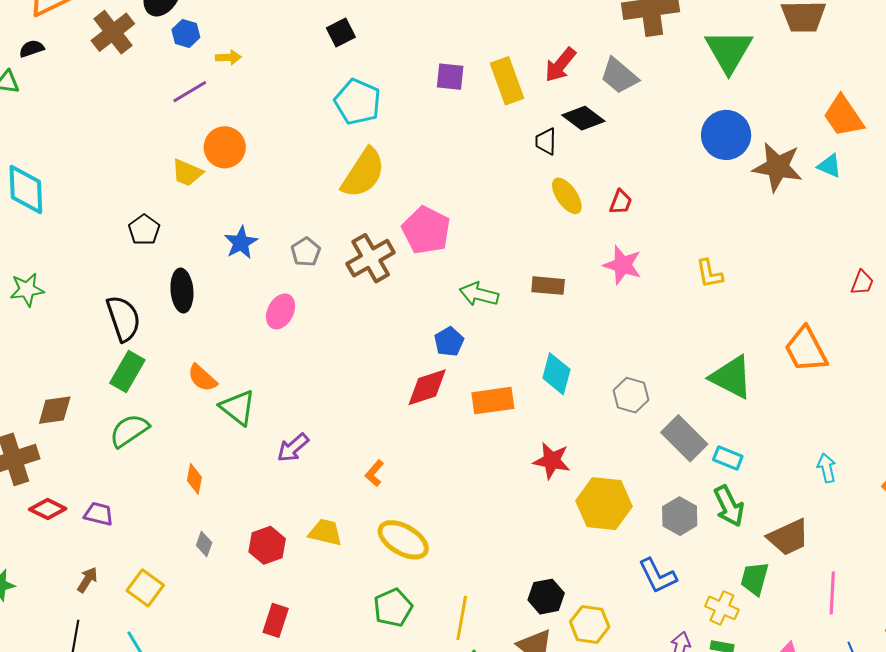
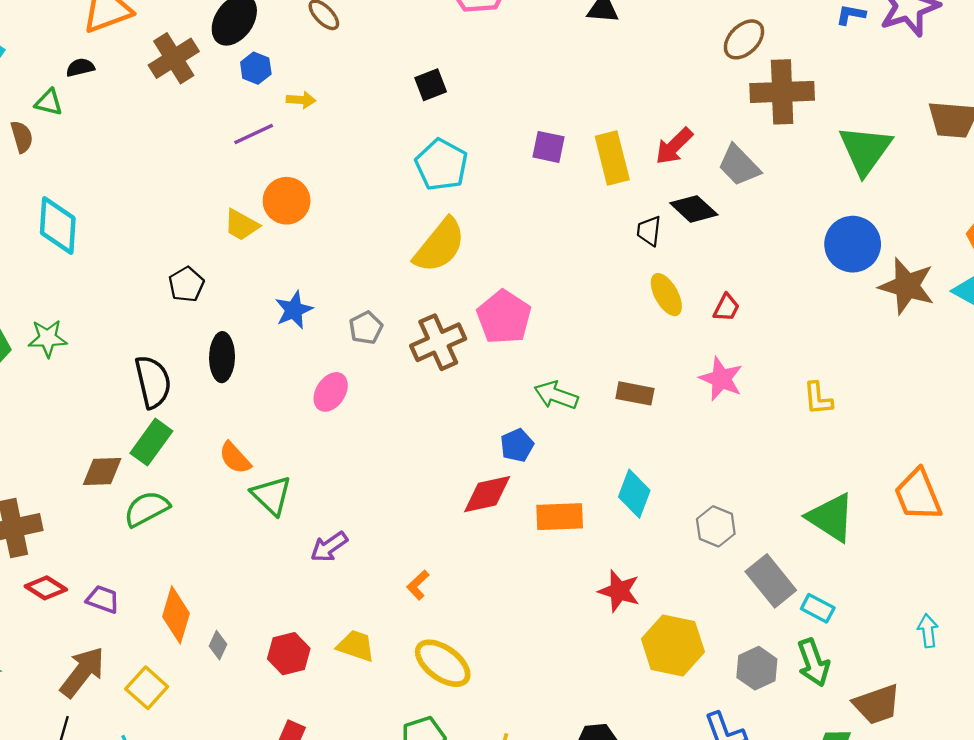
brown diamond: (55, 410) -> (102, 471), moved
orange diamond: (194, 479) -> (176, 615), moved, size x1.6
brown arrow: (87, 580) -> (82, 672), size x1.8

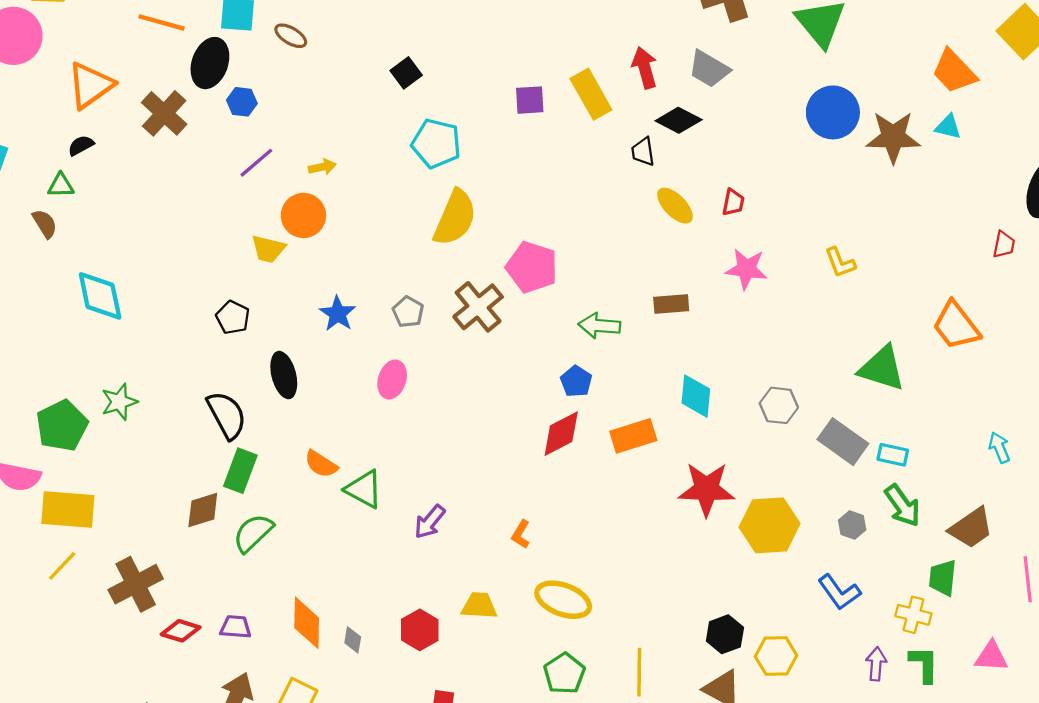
yellow arrow: (301, 100) -> (322, 167), moved
red arrow: (674, 146) -> (645, 68), turned 135
red star: (619, 591) -> (706, 489), size x1.4
gray hexagon: (757, 668) -> (852, 525), size x0.7

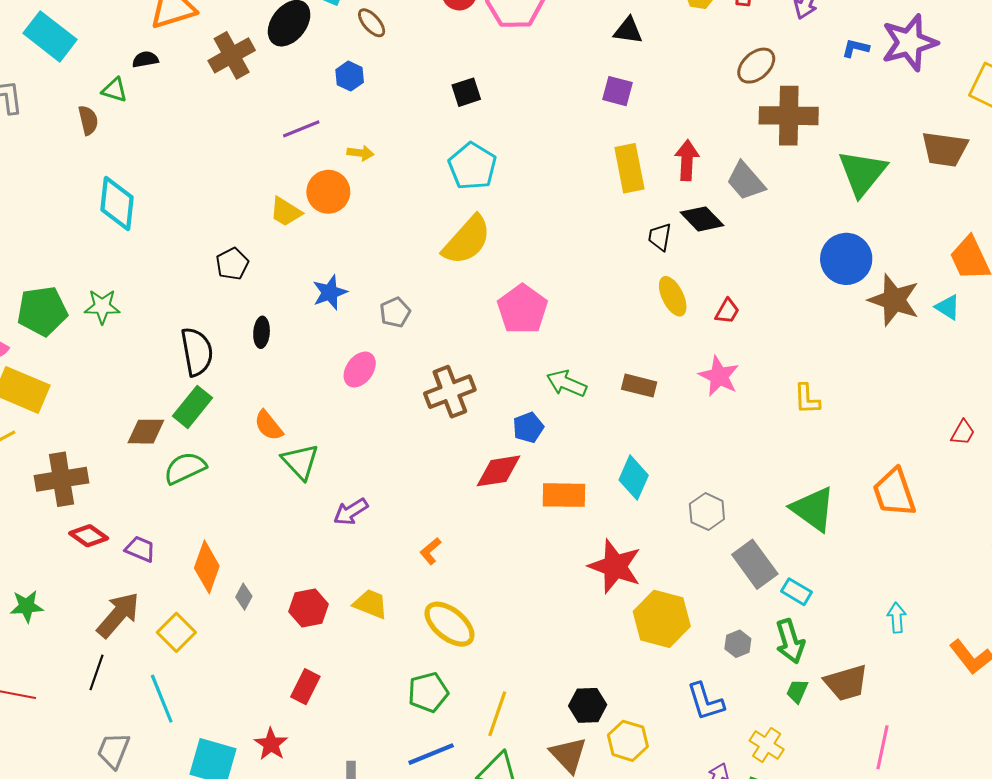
purple square: (530, 100) -> (618, 91), moved
blue hexagon: (242, 102) -> (350, 76), moved
brown cross: (478, 307) -> (450, 392), moved
black ellipse: (284, 375) -> (262, 332), size x0.7
green trapezoid: (943, 578) -> (797, 691), moved, size x0.7

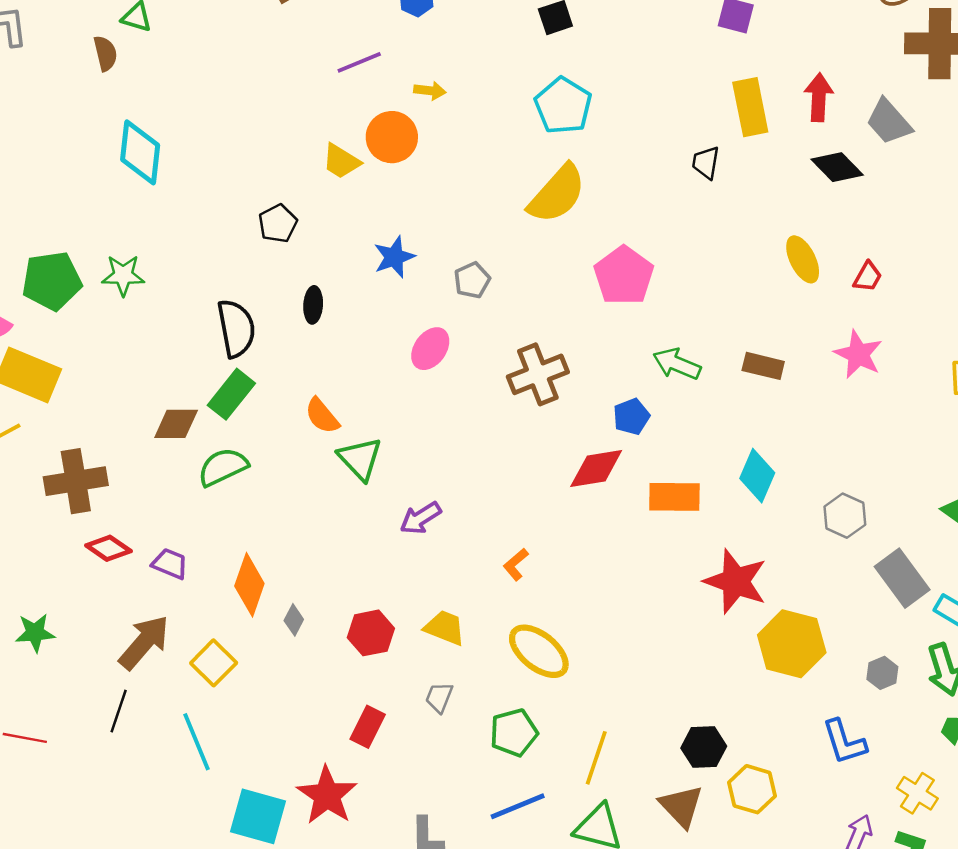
black trapezoid: (660, 237) -> (706, 163), moved
red star: (271, 744) -> (327, 795), size x1.5
gray trapezoid: (113, 750) -> (439, 697), moved, size x0.7

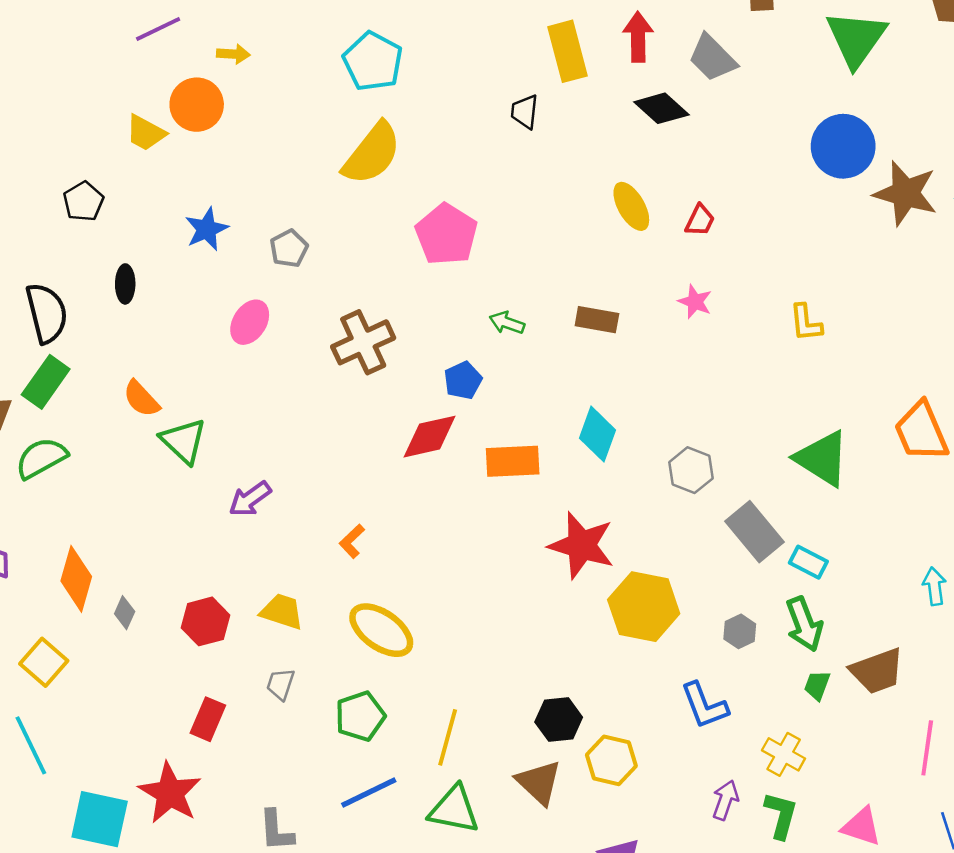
pink star: (858, 354) -> (695, 302), size x0.7
green arrow: (677, 364) -> (507, 323), size x0.7

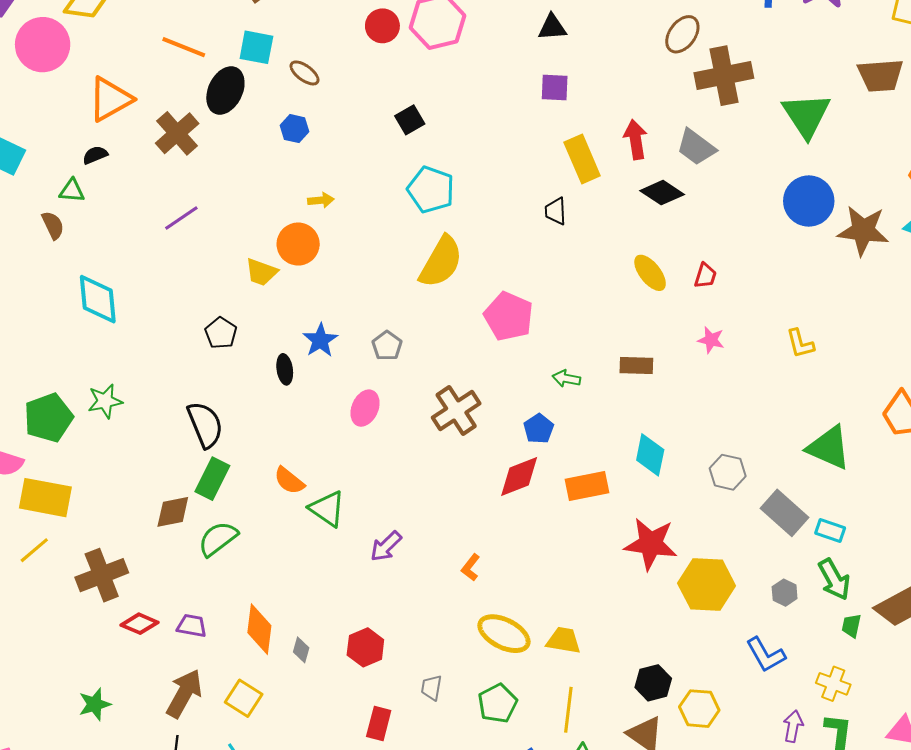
purple line: (158, 29) -> (181, 218), moved
black ellipse: (125, 284) -> (285, 369), moved
yellow trapezoid: (282, 612) -> (564, 640), moved

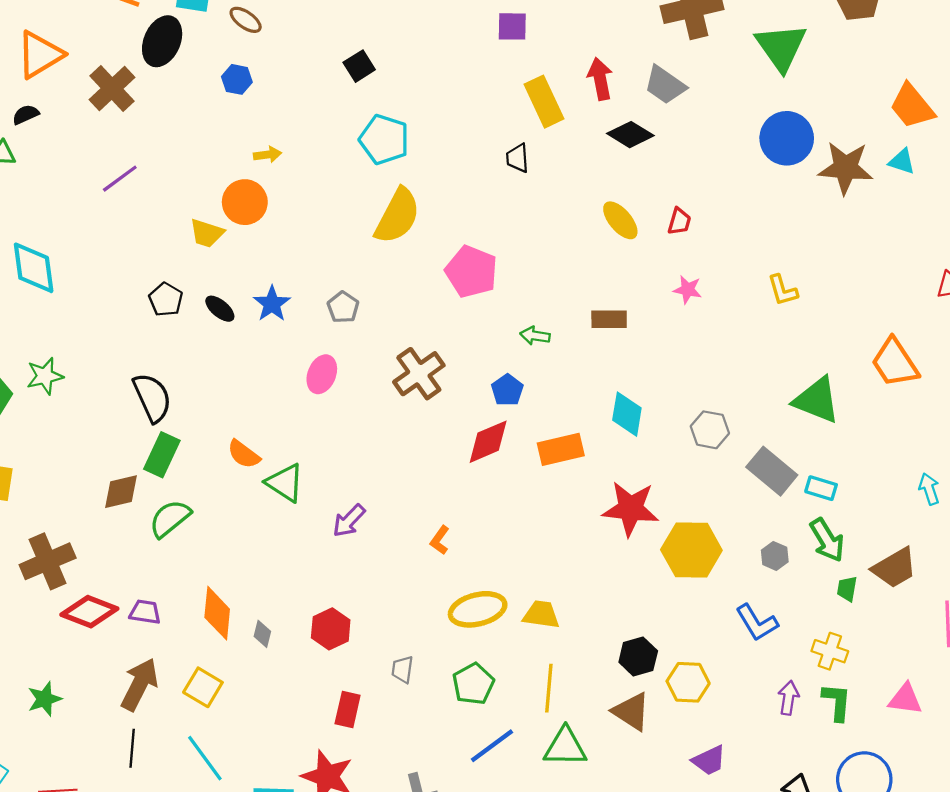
black ellipse: (285, 369) -> (220, 309), moved, turned -40
red diamond: (139, 624) -> (89, 612), size x1.4
yellow ellipse: (504, 634) -> (478, 609), turned -39

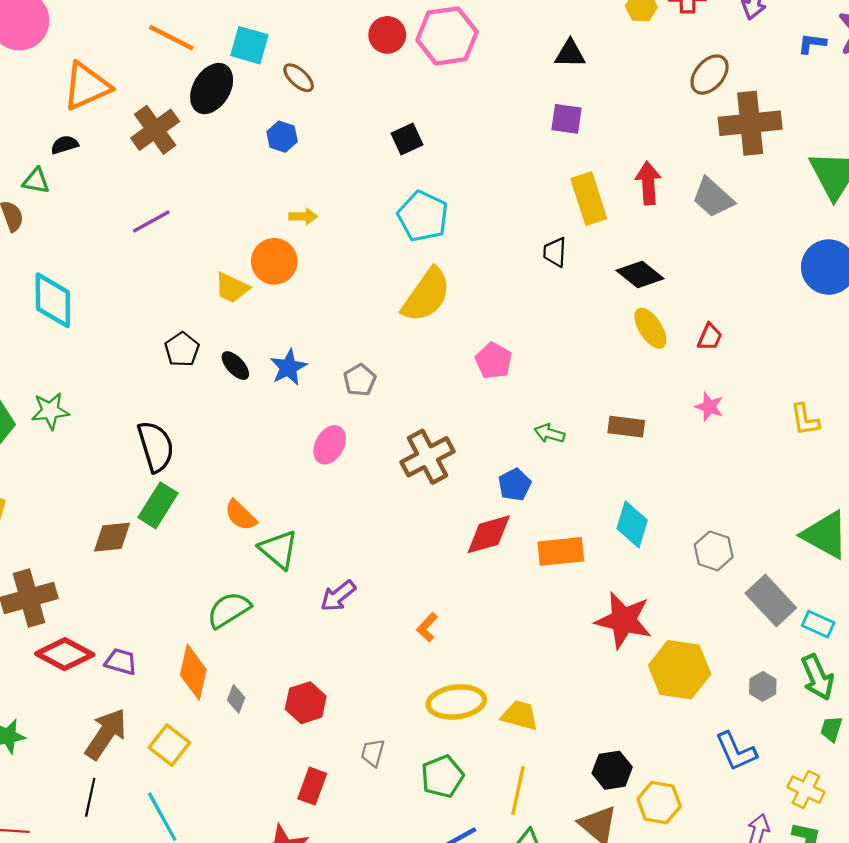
black diamond: (630, 135) -> (640, 275), moved
pink pentagon: (471, 272) -> (494, 361), size x0.7
green semicircle: (170, 519) -> (229, 610), moved

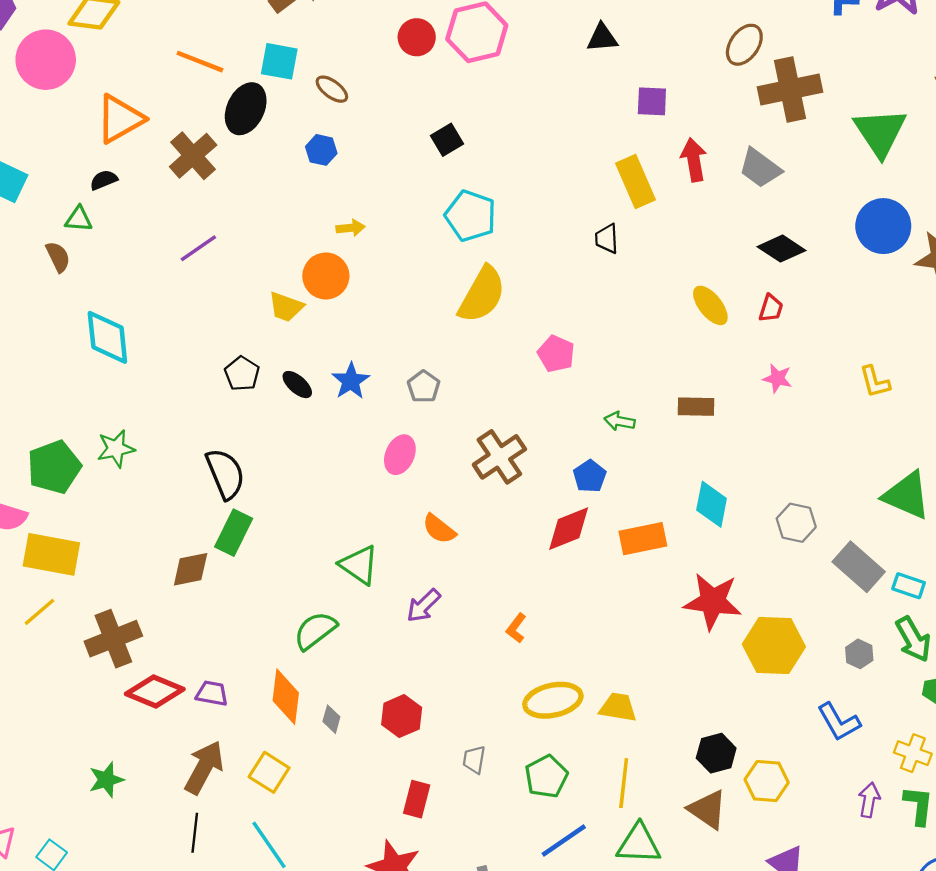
purple square: (567, 119) -> (652, 101), moved
black diamond: (640, 275) -> (782, 249), moved
orange semicircle: (241, 515) -> (439, 529), moved

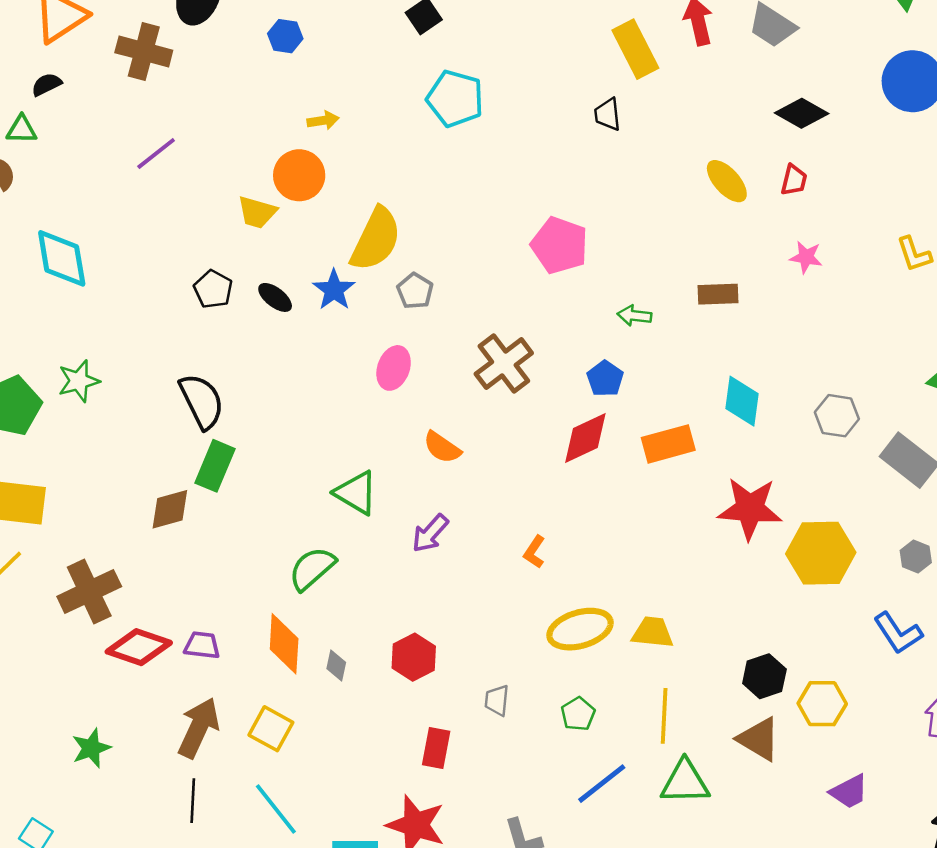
brown cross: (193, 156) -> (144, 51), turned -30
yellow semicircle: (482, 295) -> (376, 239), moved
pink pentagon: (556, 354) -> (559, 245), size x1.4
green pentagon: (546, 776) -> (578, 714), size x0.7

